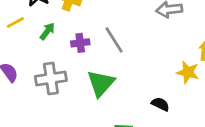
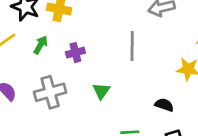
gray line: (114, 40) -> (132, 46), moved, turned 40
green triangle: (101, 83) -> (101, 91), size x0.6

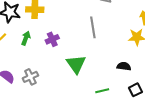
green triangle: (101, 91) -> (76, 64), size x1.5
gray cross: (50, 92) -> (30, 77), moved, size x0.7

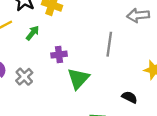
purple cross: (52, 39) -> (59, 55), moved
gray cross: (30, 77) -> (24, 77), turned -35

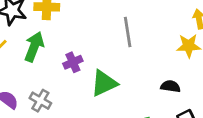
green arrow: (32, 33) -> (34, 47), size x1.5
green triangle: (78, 78) -> (104, 83), turned 40

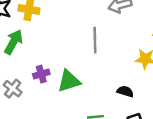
purple cross: (73, 62) -> (41, 74), moved

